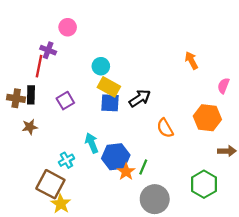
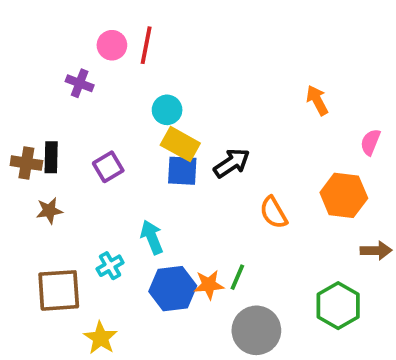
red line: (39, 66) -> (146, 45), moved
blue hexagon: (116, 157) -> (173, 289), moved
orange star: (126, 172) -> (209, 285), turned 30
brown square: (50, 184) -> (59, 290), moved, turned -32

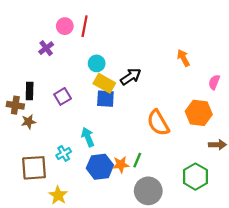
purple cross: (80, 83) -> (46, 48), turned 32
brown cross: (26, 163) -> (15, 105), moved
black arrow: (232, 163) -> (131, 77), moved
orange semicircle: (273, 212) -> (158, 123), size x1.4

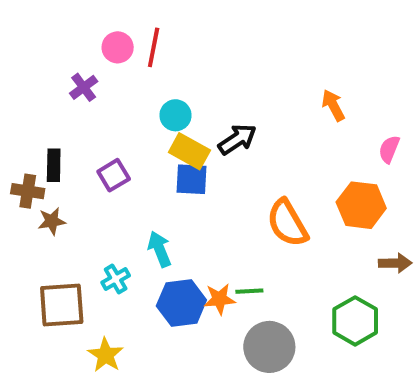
green line: (137, 160) -> (249, 291), turned 64

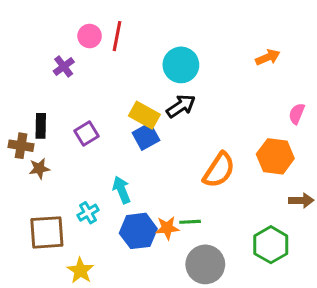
orange arrow: (333, 105) -> (268, 57), moved, turned 95
cyan circle: (175, 115) -> (181, 65), moved, size x1.5
blue square: (191, 179) -> (146, 137), turned -32
orange semicircle: (287, 223) -> (219, 170), turned -117

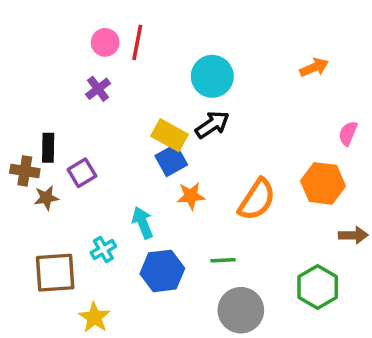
purple cross: (64, 66) -> (98, 89), moved
purple square: (86, 133) -> (82, 173), moved
orange star: (167, 228) -> (191, 196), moved

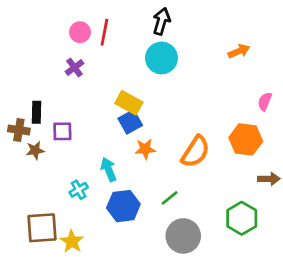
black arrow: (212, 125) -> (161, 21), moved, turned -40
purple square: (82, 173) -> (62, 131), turned 30
green line: (223, 260) -> (170, 198), turned -36
brown square: (55, 273) -> (42, 228), moved

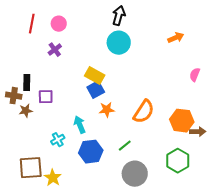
red line: (104, 32) -> (32, 24), moved
orange hexagon: (246, 139) -> (182, 121), moved

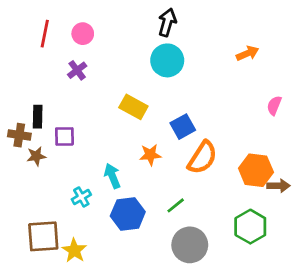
blue square: (96, 90) -> (183, 127), moved

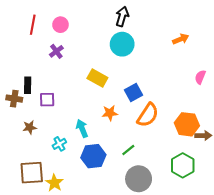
brown star: (36, 156) -> (30, 127), moved

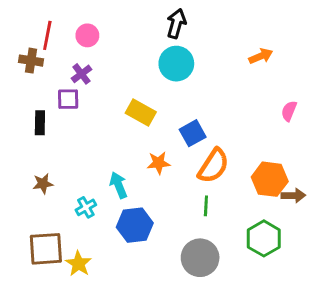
brown cross: (14, 99) -> (31, 61), moved
purple square: (47, 100) -> (68, 99), moved
green line: (128, 150) -> (206, 206), moved, turned -48

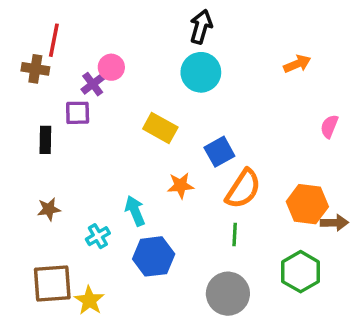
pink circle: (87, 35) -> (111, 67), moved

